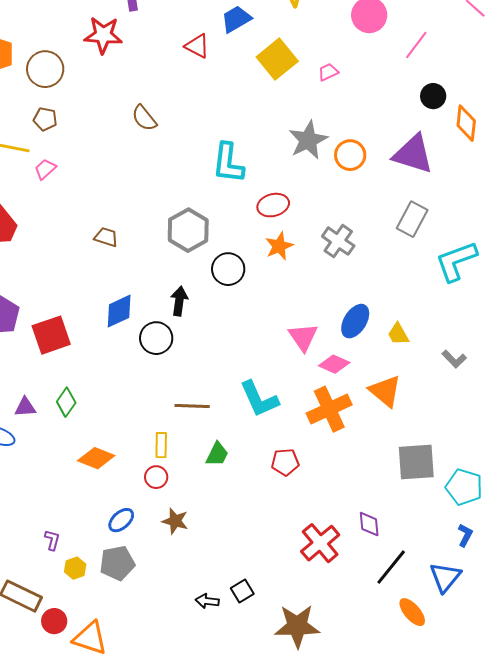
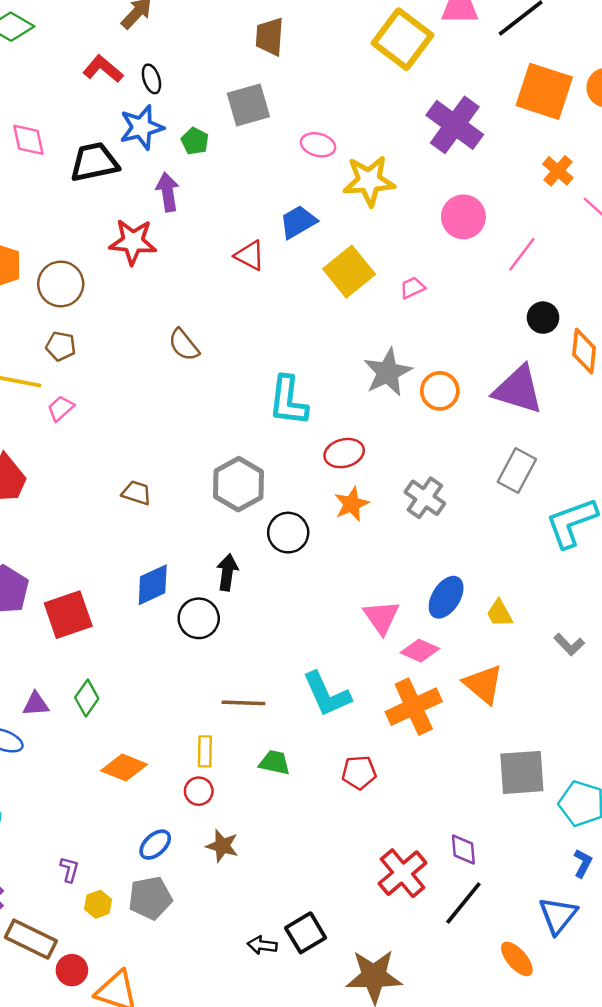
green trapezoid: (217, 454) -> (275, 763), turned -104
black line: (391, 567) -> (463, 903), moved
black square: (242, 591) -> (306, 933), size x1.4

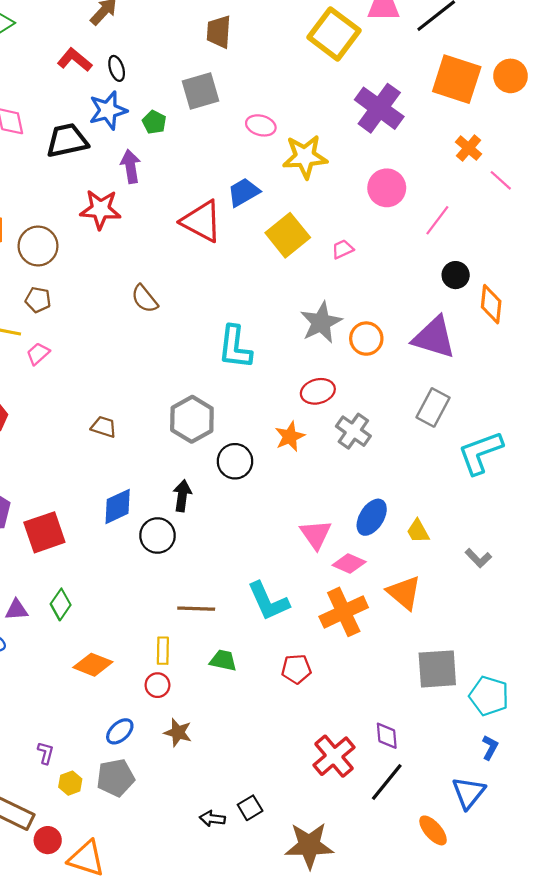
red triangle: (250, 255) -> (202, 221), size x1.6
red ellipse: (344, 453) -> (318, 391), moved
black square: (306, 933) -> (250, 808), size x0.7

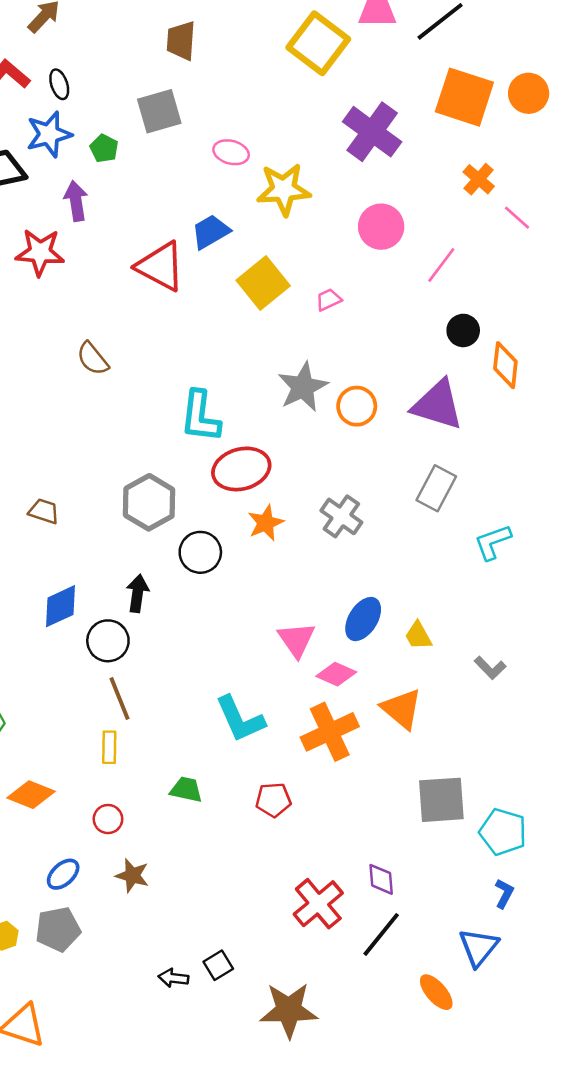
red ellipse: (318, 391) -> (241, 469), moved, size x1.4
cyan L-shape: (480, 453) -> (493, 542), size x0.7
brown line: (196, 609) -> (120, 699), moved, turned 66
yellow rectangle: (163, 651) -> (109, 747), moved

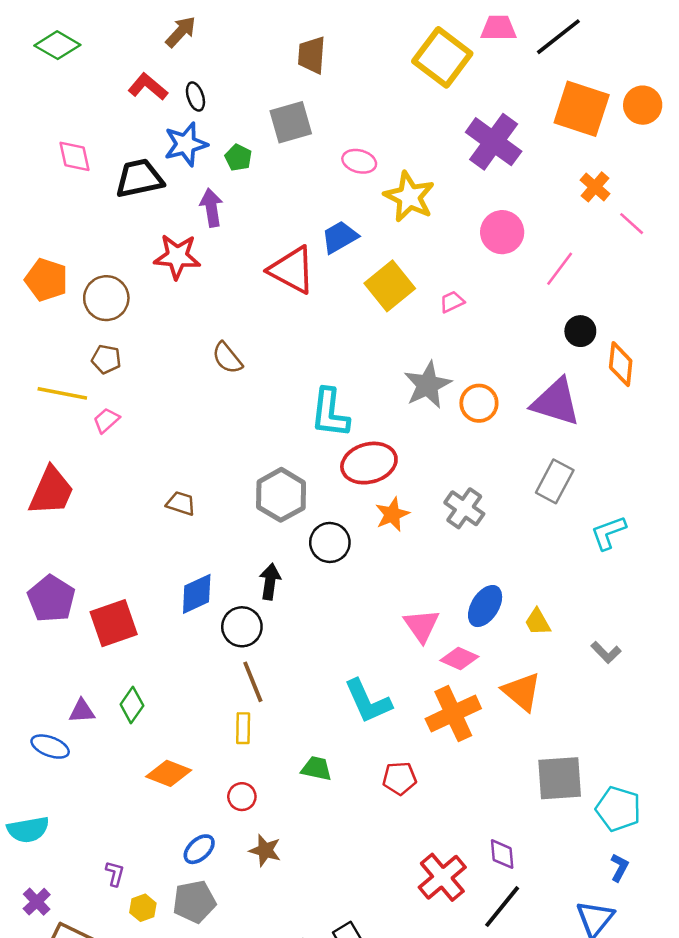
yellow star: (284, 189) -> (409, 197), turned 30

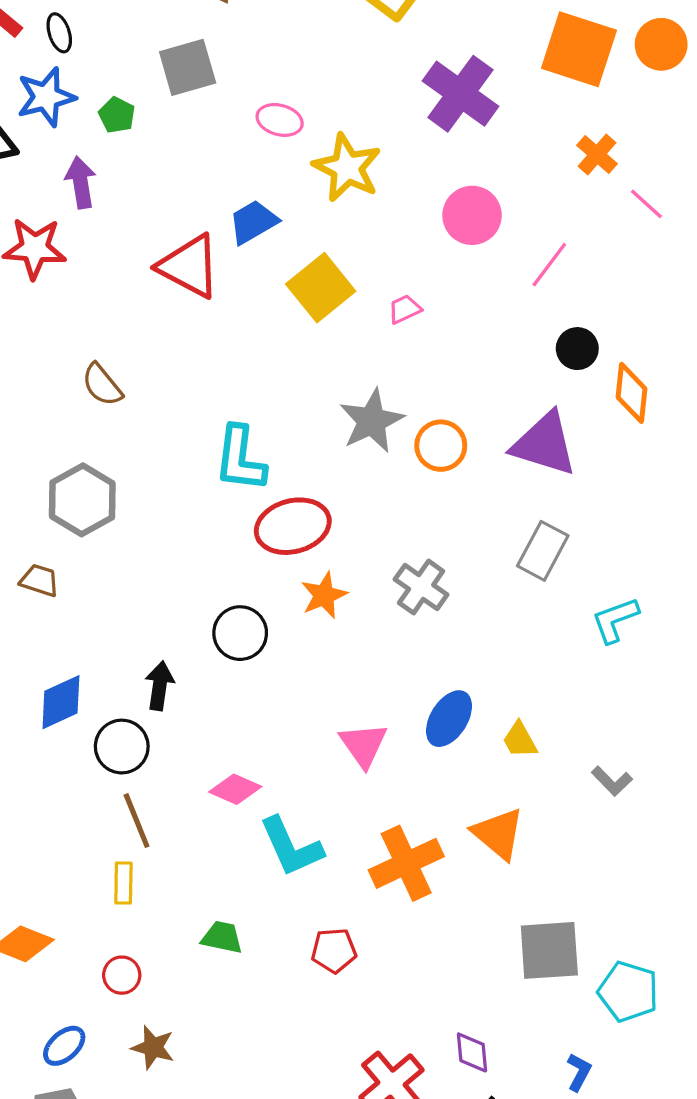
gray hexagon: (281, 495) -> (82, 500), moved
pink diamond: (459, 659) -> (235, 789), moved
blue L-shape: (619, 867) -> (579, 1072), moved

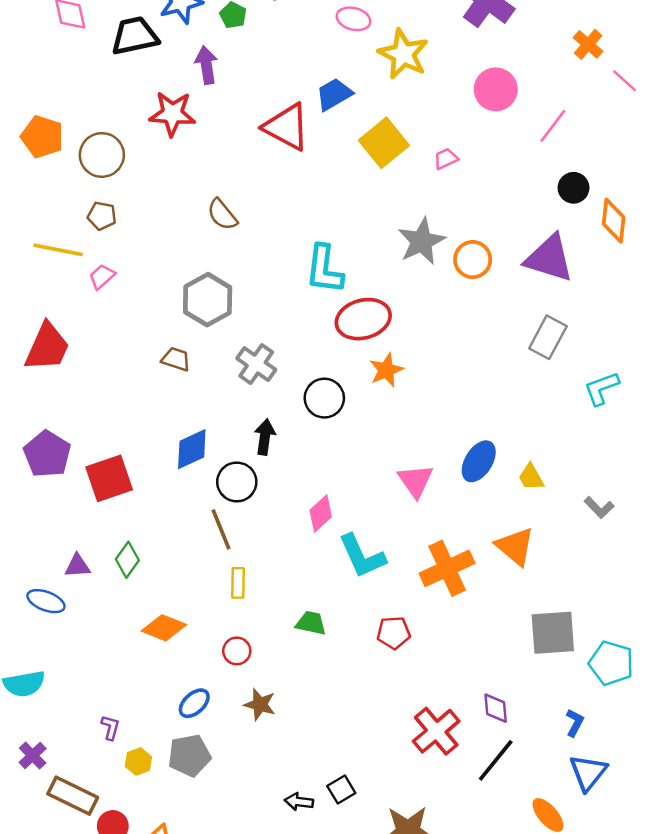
gray cross: (421, 587) -> (256, 364), moved
pink diamond: (235, 789) -> (321, 514), turned -66
brown line: (137, 821) -> (221, 529), moved

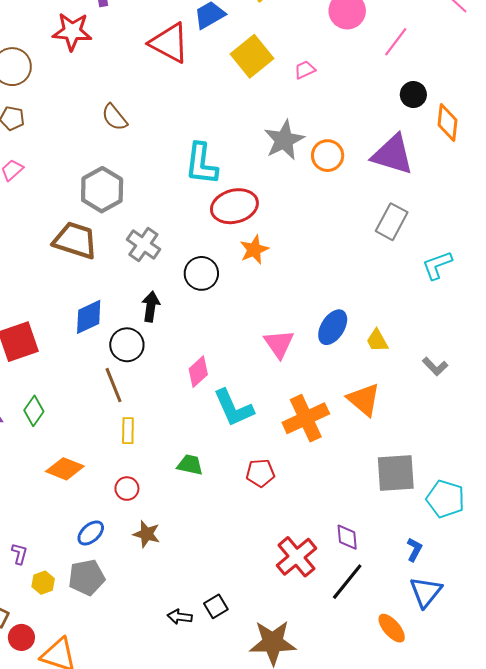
brown trapezoid: (176, 359) -> (75, 240), size x1.8

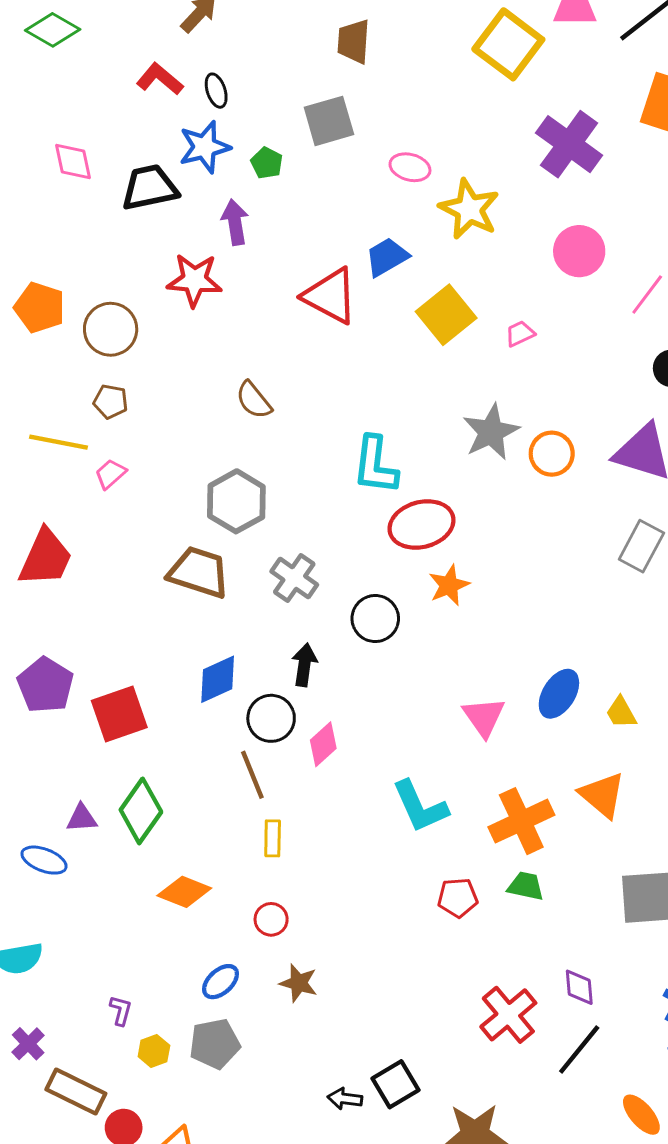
pink diamond: (198, 372) -> (323, 744), moved
green diamond: (34, 411) -> (141, 811), size x1.5
green trapezoid: (190, 465) -> (526, 886), moved
black square: (216, 606) -> (396, 1084), size x1.4

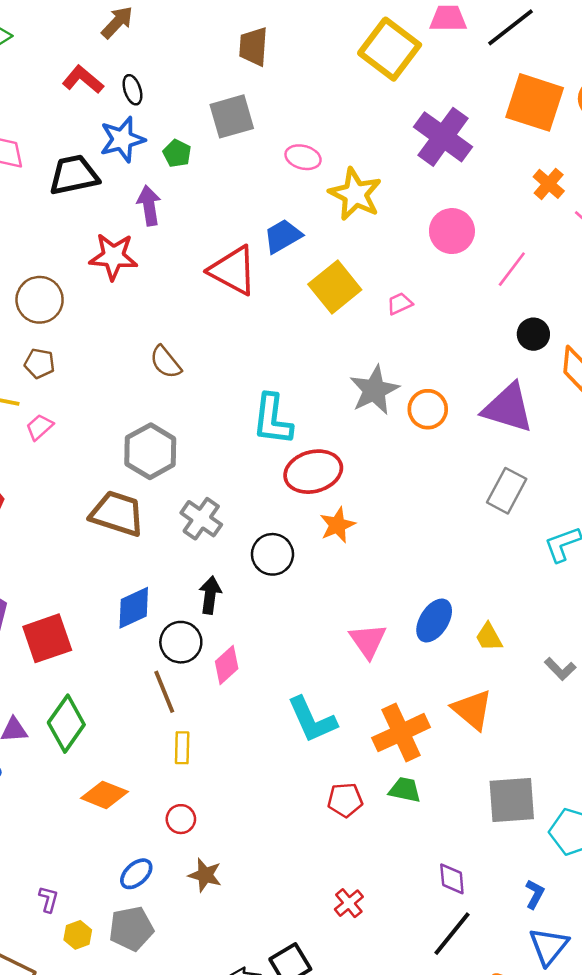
red cross: (508, 1015) -> (349, 903), moved, size x0.6

